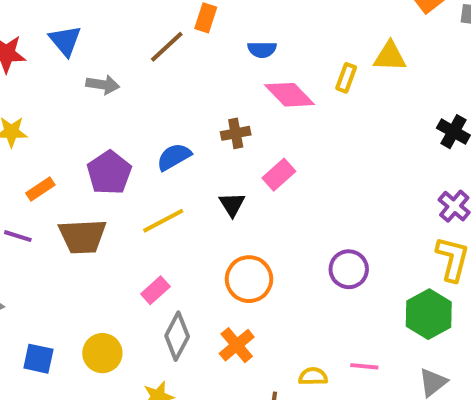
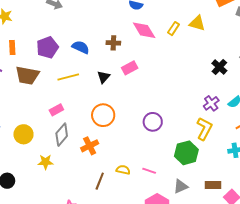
blue semicircle: (174, 157) -> (81, 47), turned 42
orange rectangle: (40, 189) -> (12, 47), turned -72

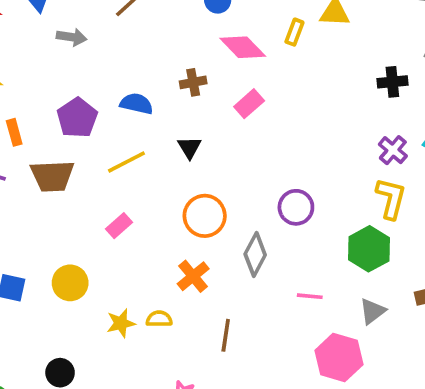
black cross: (219, 67) -> (392, 82), turned -35
pink rectangle: (130, 68) -> (249, 104), moved
gray diamond: (62, 135) -> (255, 254), moved
yellow semicircle: (123, 170) -> (159, 319), moved

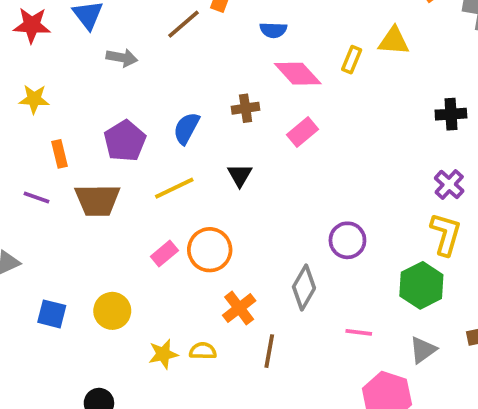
blue semicircle: (136, 104) -> (186, 128), turned -76
orange circle: (205, 216) -> (210, 250), moved
brown line: (226, 335) -> (269, 351), moved

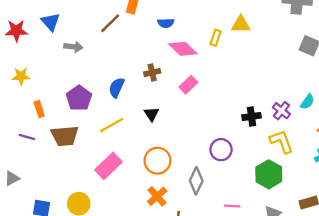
black cross: (451, 114) -> (251, 116), moved
yellow L-shape: (446, 234) -> (281, 141), turned -32
orange circle: (210, 250) -> (157, 161), moved
pink rectangle: (164, 253) -> (108, 166), size x1.6

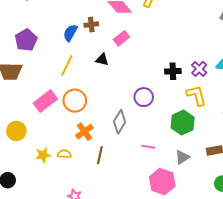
blue semicircle: (117, 88) -> (70, 33), moved
black triangle: (151, 114) -> (102, 60), moved, turned -48
yellow line: (112, 125) -> (67, 65), moved, turned -40
orange circle: (157, 161) -> (75, 101), moved

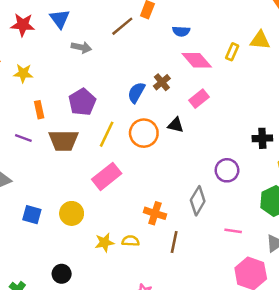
brown cross: (91, 25) -> (162, 82), turned -32
yellow line: (67, 65) -> (107, 134), moved
orange circle: (75, 101) -> (144, 133), moved
orange cross: (84, 132) -> (155, 213), turned -36

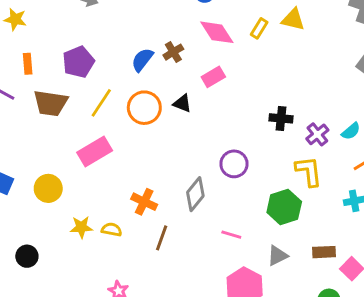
black cross: (262, 138) -> (281, 118), moved

